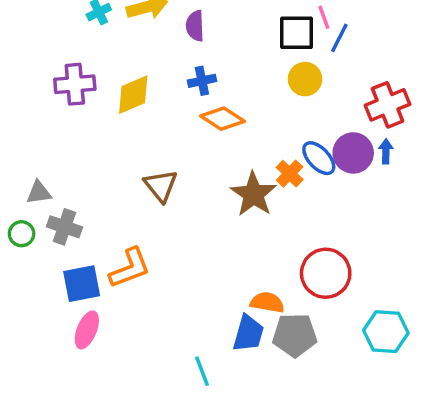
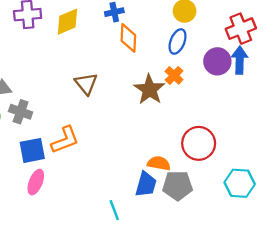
orange diamond: (223, 119) -> (128, 38), turned 60
blue arrow: (386, 151) -> (240, 60), size x1.6
blue ellipse: (319, 158) -> (178, 41), moved, turned 65

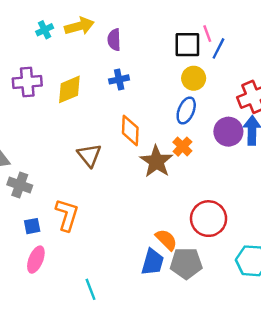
orange diamond: (128, 38) -> (130, 130), moved
orange L-shape: (65, 140) -> (67, 215), turned -52
blue square: (32, 150) -> (32, 226), size x0.6
orange semicircle: (159, 163) -> (166, 240), turned 35
cyan line: (114, 210) -> (91, 289), moved

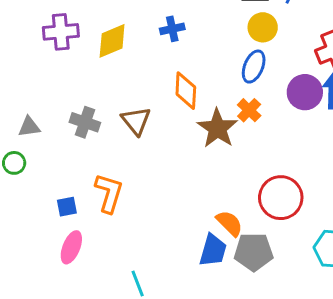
gray cross: (20, 185) -> (85, 122), moved

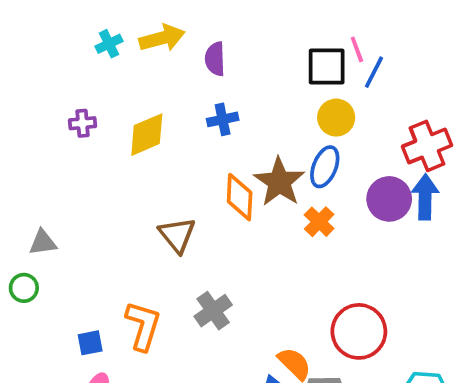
purple cross: (61, 32) -> (83, 123), size x0.6
gray cross: (85, 122) -> (213, 311), moved, turned 36
brown star: (217, 128) -> (279, 182), moved

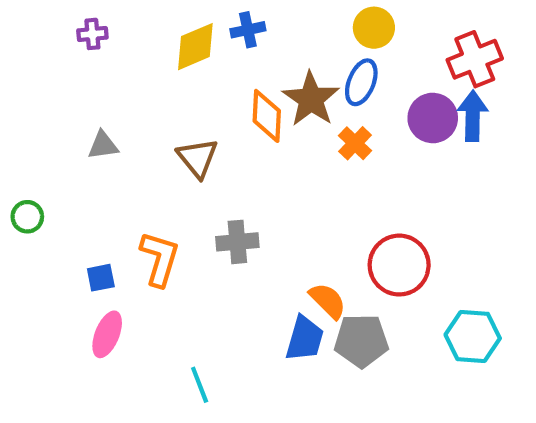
yellow diamond: (147, 135) -> (195, 47), moved
gray triangle: (43, 242) -> (103, 145), moved
gray cross: (213, 311) -> (237, 242), turned 30

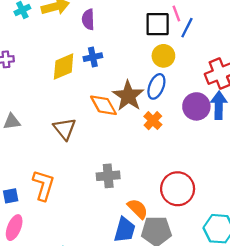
orange diamond: (267, 116) -> (103, 105), turned -32
gray cross: (237, 242) -> (108, 176), moved

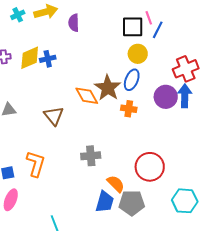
blue cross: (93, 57) -> (48, 59), moved
yellow diamond: (64, 66) -> (30, 58), moved
orange cross: (153, 121) -> (129, 109), turned -35

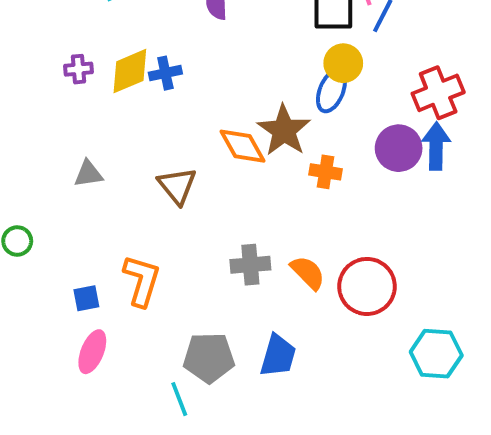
blue ellipse: (132, 80) -> (331, 91), moved
orange semicircle: (116, 184) -> (308, 273), moved
gray pentagon: (132, 203) -> (209, 358), moved

